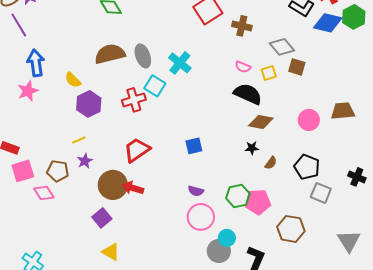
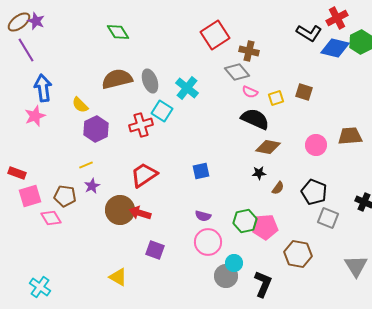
gray diamond: (282, 47) -> (237, 72), moved
purple square: (102, 218) -> (155, 250), moved, turned -30

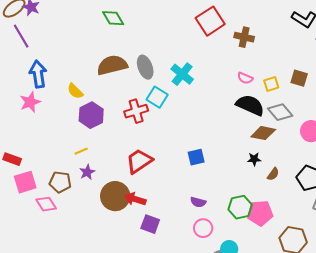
gray diamond: (237, 72) -> (280, 112), moved
pink circle: (208, 242) -> (203, 228), size x0.7
purple square: (155, 250) -> (150, 224), moved

